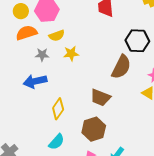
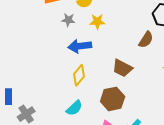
brown semicircle: (121, 67) -> (146, 40), size x0.7
blue arrow: (35, 81) -> (80, 46), moved

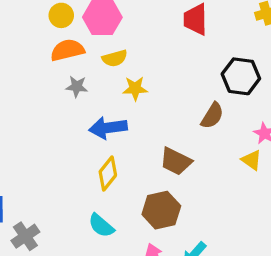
gray star: (68, 20) -> (77, 87), moved
cyan semicircle: (74, 108) -> (101, 226), turned 84

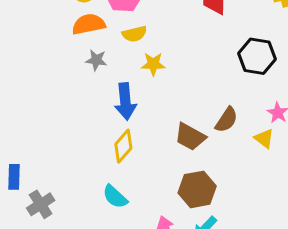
brown semicircle: (212, 116) -> (226, 120), moved
blue arrow: (108, 128) -> (125, 101), turned -90
brown hexagon: (161, 210) -> (197, 189), moved

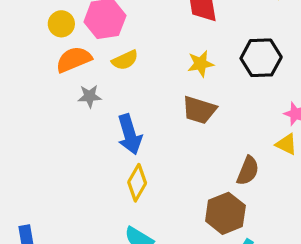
yellow star: (153, 64) -> (201, 64), moved
brown semicircle: (226, 120) -> (248, 171), moved
brown trapezoid: (190, 137) -> (199, 110), moved

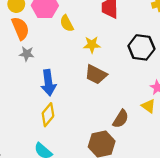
orange semicircle: (74, 59) -> (20, 28), turned 80
yellow semicircle: (125, 60) -> (67, 23), moved, turned 77
yellow star: (201, 64) -> (92, 45), moved

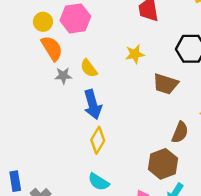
yellow semicircle: (67, 23) -> (89, 68), moved
brown trapezoid: (96, 74) -> (166, 84), moved

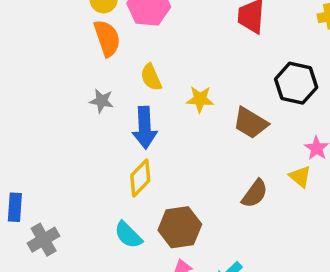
yellow star: (135, 54) -> (200, 99), moved
gray star: (63, 76) -> (102, 101), moved
brown hexagon: (163, 164) -> (180, 227), moved

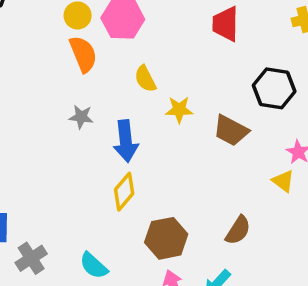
yellow semicircle: (151, 77) -> (145, 79), moved
brown semicircle: (255, 194) -> (238, 230), moved
cyan semicircle: (128, 235) -> (94, 266), moved

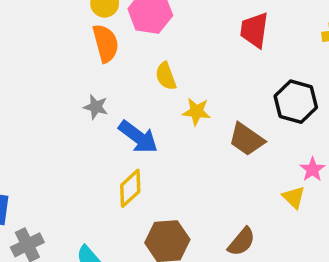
blue arrow: (126, 141) -> (138, 137), turned -54

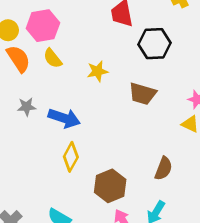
yellow semicircle: (166, 76) -> (53, 58), moved
black hexagon: (296, 102) -> (155, 44), moved
yellow star: (196, 112) -> (97, 71), moved

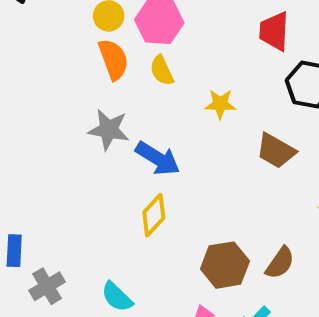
gray star: (27, 107) -> (109, 130), size x1.5
brown hexagon: (110, 186) -> (225, 265), moved

